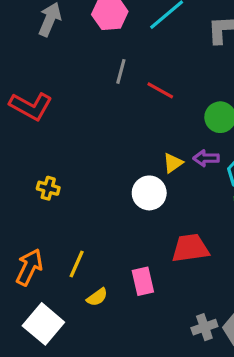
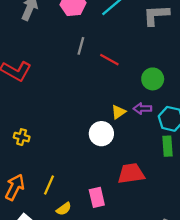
yellow cross: (48, 188) -> (22, 137), moved

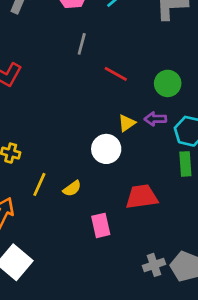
red line: (109, 60) -> (116, 74), moved
yellow line: (49, 185) -> (39, 184), moved
yellow semicircle: (64, 209) -> (72, 189), moved

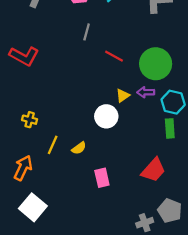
green circle: (168, 83) -> (156, 64), size x1.5
red trapezoid: (142, 197) -> (153, 170), moved, turned 140
gray cross: (154, 265) -> (145, 223), moved

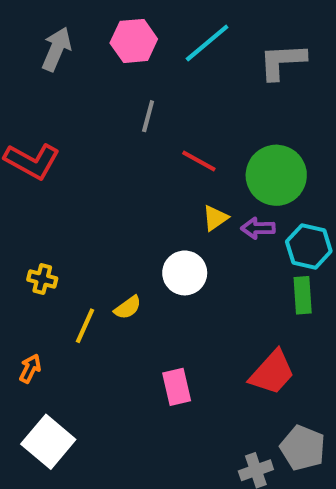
yellow triangle: (123, 96) -> (215, 218), moved
yellow semicircle: (79, 148) -> (128, 307), moved
orange arrow: (23, 168) -> (30, 369), size x0.6

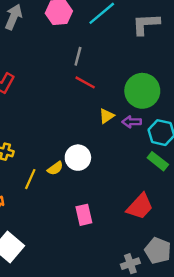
gray line: (148, 116) -> (78, 56), moved
red line: (199, 161) -> (85, 82), moved
white circle: (185, 273) -> (78, 158), moved
green rectangle: (303, 295) -> (158, 161), turned -48

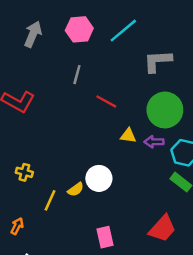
gray L-shape: (146, 24) -> (158, 61), moved
gray line: (78, 56) -> (77, 75), moved
yellow triangle: (107, 116) -> (128, 136), turned 42

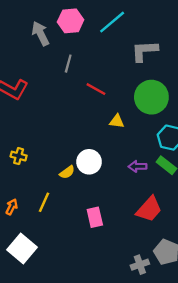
gray arrow: (33, 34) -> (41, 34), moved, turned -50
purple arrow: (154, 142) -> (138, 166), moved
yellow line: (50, 200) -> (44, 202), moved

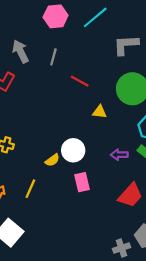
gray arrow: (41, 34) -> (20, 51), moved
pink rectangle: (95, 217) -> (82, 182), moved

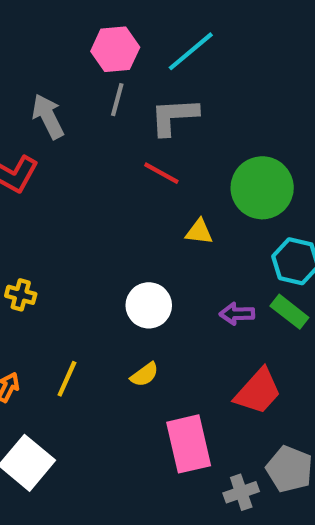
gray L-shape: (126, 45) -> (174, 116), moved
gray line: (53, 57) -> (117, 100), moved
yellow semicircle: (52, 160) -> (145, 375), moved
pink rectangle: (82, 182) -> (189, 444), moved, size x1.5

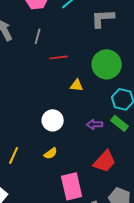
gray line: (117, 100) -> (38, 36), moved
gray L-shape: (174, 116) -> (103, 18), moved
red line: (161, 173) -> (59, 57), turned -36

